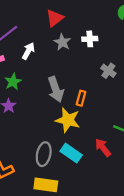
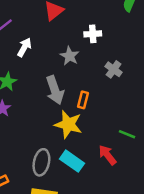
gray star: (62, 42) -> (70, 56), moved

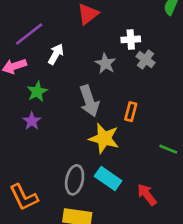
gray cross: (114, 69) -> (145, 59), moved
orange rectangle: (83, 100) -> (131, 112), moved
red arrow: (107, 155) -> (147, 195), moved

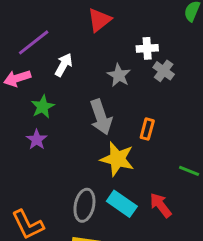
red arrow: (147, 195) -> (161, 205), moved

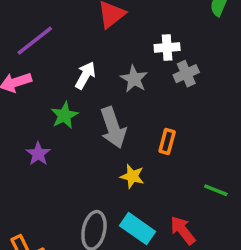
white arrow: (64, 65) -> (85, 75), moved
gray cross: (164, 71) -> (186, 74), turned 30
green star: (43, 107) -> (64, 115), moved
yellow star: (117, 159) -> (132, 176), size x0.6

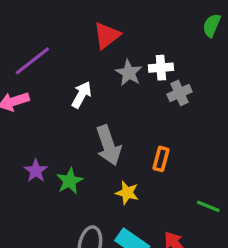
gray star: (134, 79) -> (129, 73), moved
green star: (64, 115) -> (70, 181), moved

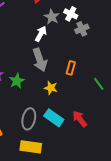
white cross: (161, 68) -> (71, 14), turned 32
white arrow: (81, 95) -> (41, 34), moved
green line: (208, 206) -> (99, 84), moved, turned 32

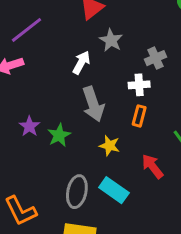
white cross: (71, 14) -> (139, 85), moved, turned -32
white arrow: (41, 34) -> (81, 63), moved
red arrow: (80, 119) -> (153, 166), moved

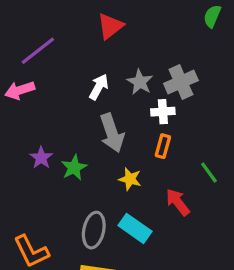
gray star: (111, 40) -> (140, 82), moved
gray cross: (156, 58) -> (181, 82), size x1.4

